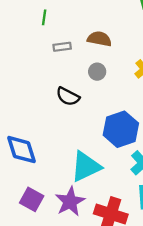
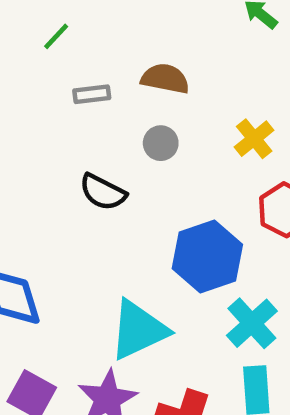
green line: (44, 17) -> (56, 36), turned 35

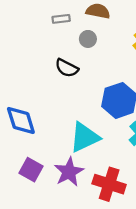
gray circle: (161, 143) -> (88, 39), moved

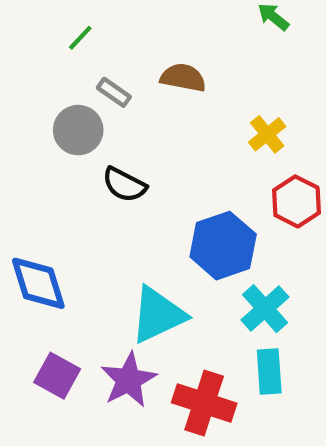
gray rectangle: (61, 19) -> (114, 92), turned 42
gray circle: (88, 39) -> (78, 130), moved, size x1.5

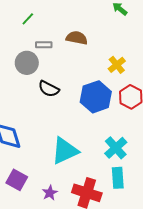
gray rectangle: (114, 92) -> (44, 45), turned -35
blue hexagon: (223, 246) -> (96, 97), moved
purple star: (129, 380) -> (50, 193), moved, size x0.6

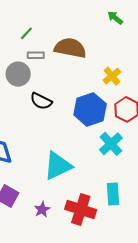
green line: (28, 19) -> (26, 33), moved
brown semicircle: (77, 38) -> (70, 48), size x1.4
cyan cross: (116, 148) -> (111, 144), moved

